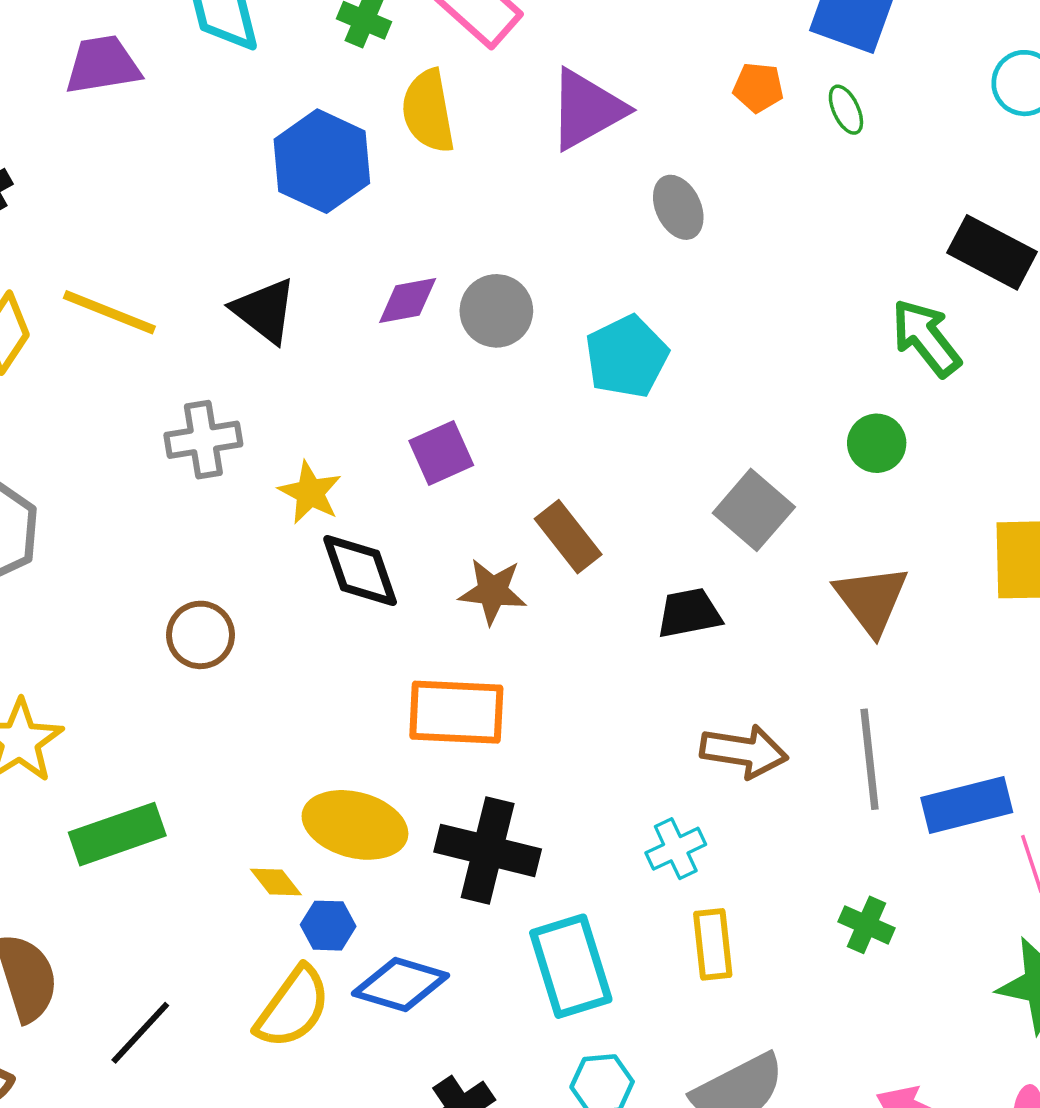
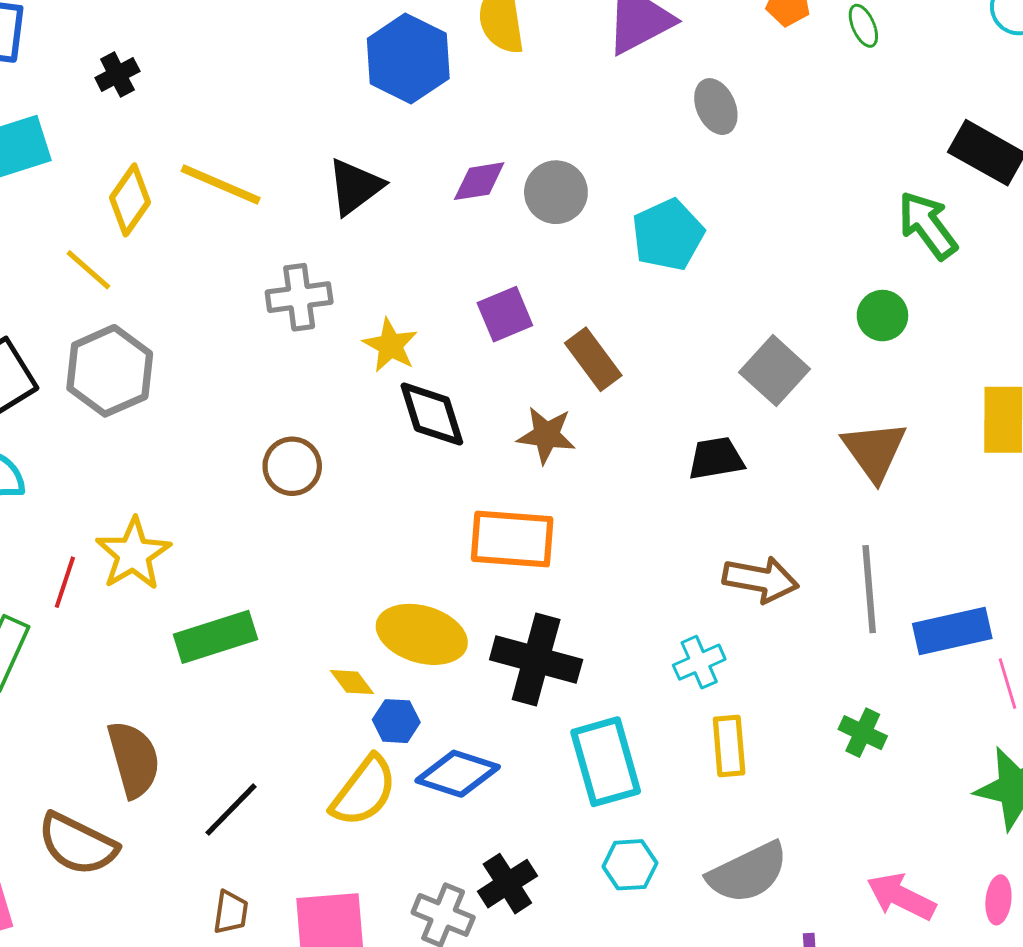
black triangle: (264, 310) -> (355, 187), turned 44
brown rectangle: (568, 537) -> (593, 359), moved

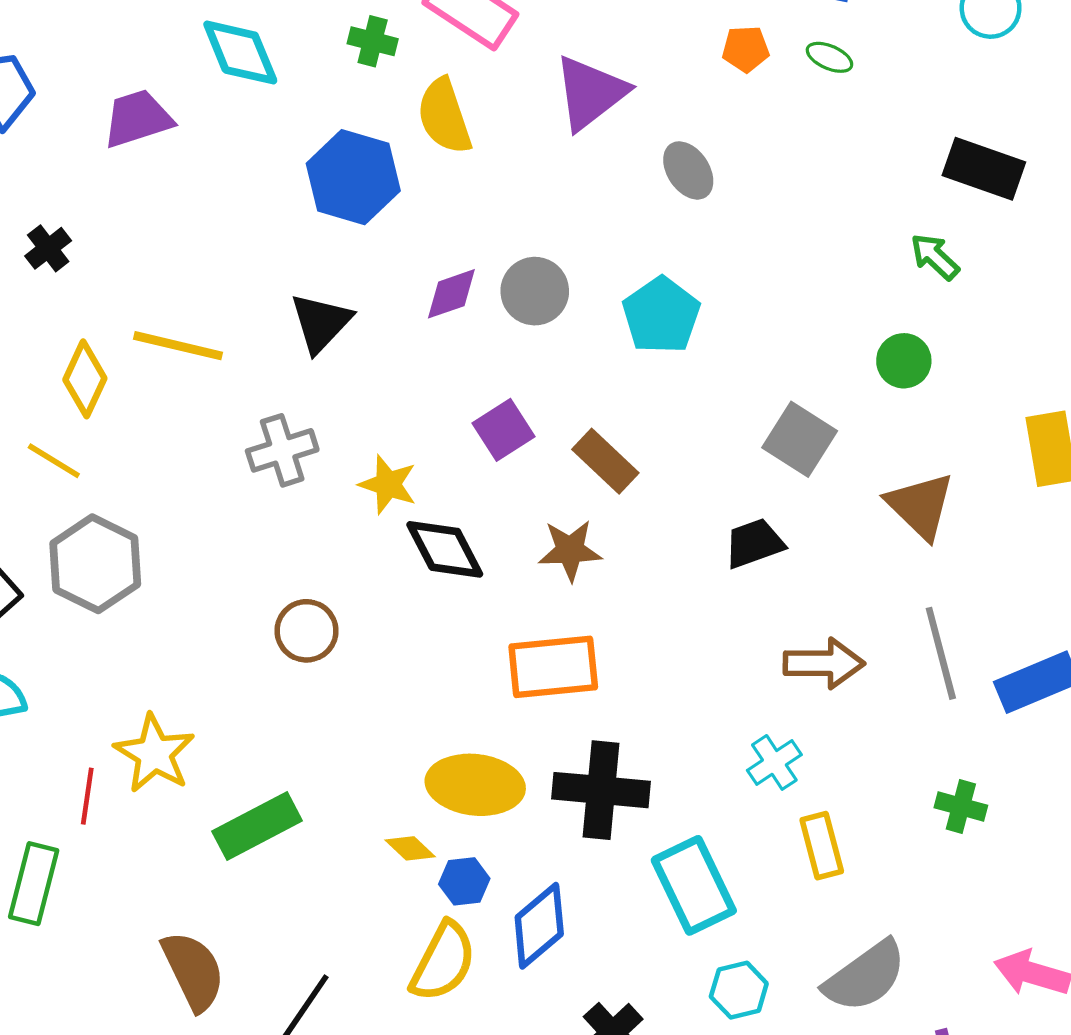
green ellipse: (863, 26) -> (829, 57), turned -33
green arrow: (928, 225) -> (935, 257), size x0.7
blue diamond: (458, 774) -> (539, 926), turned -48

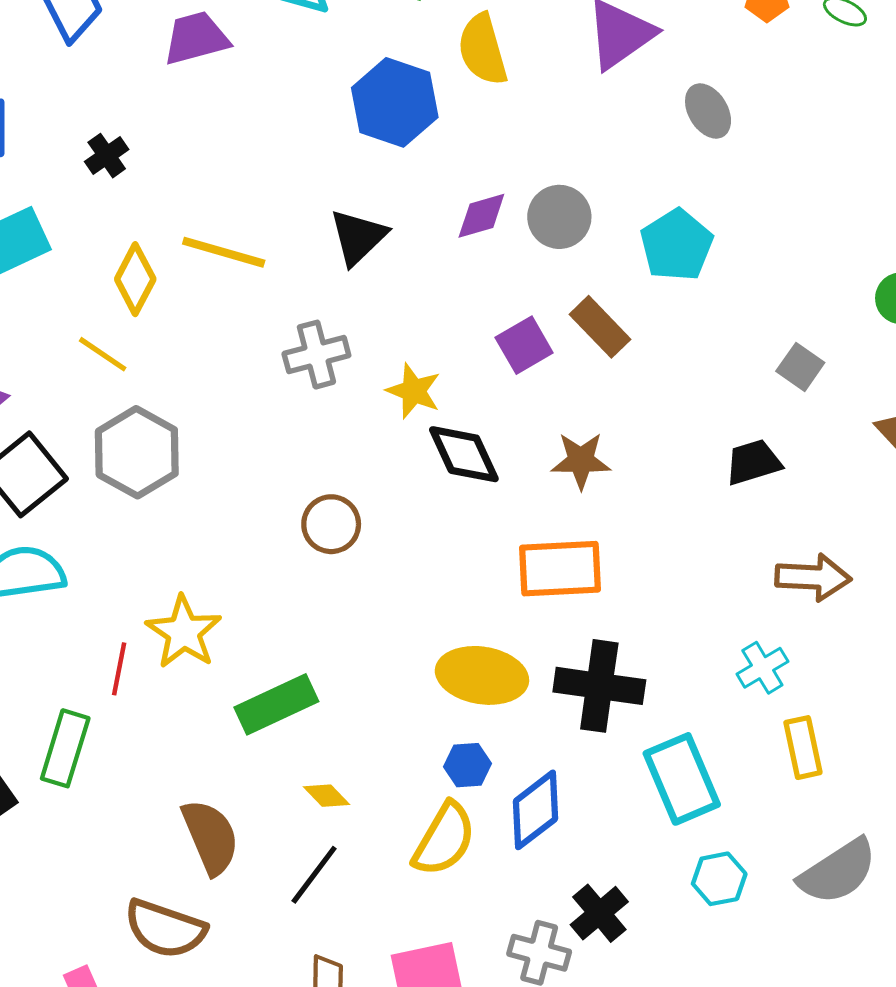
gray square: (800, 439) -> (800, 367), size x0.7
brown rectangle: (605, 461) -> (600, 327), moved
yellow diamond: (410, 848) -> (326, 796), moved

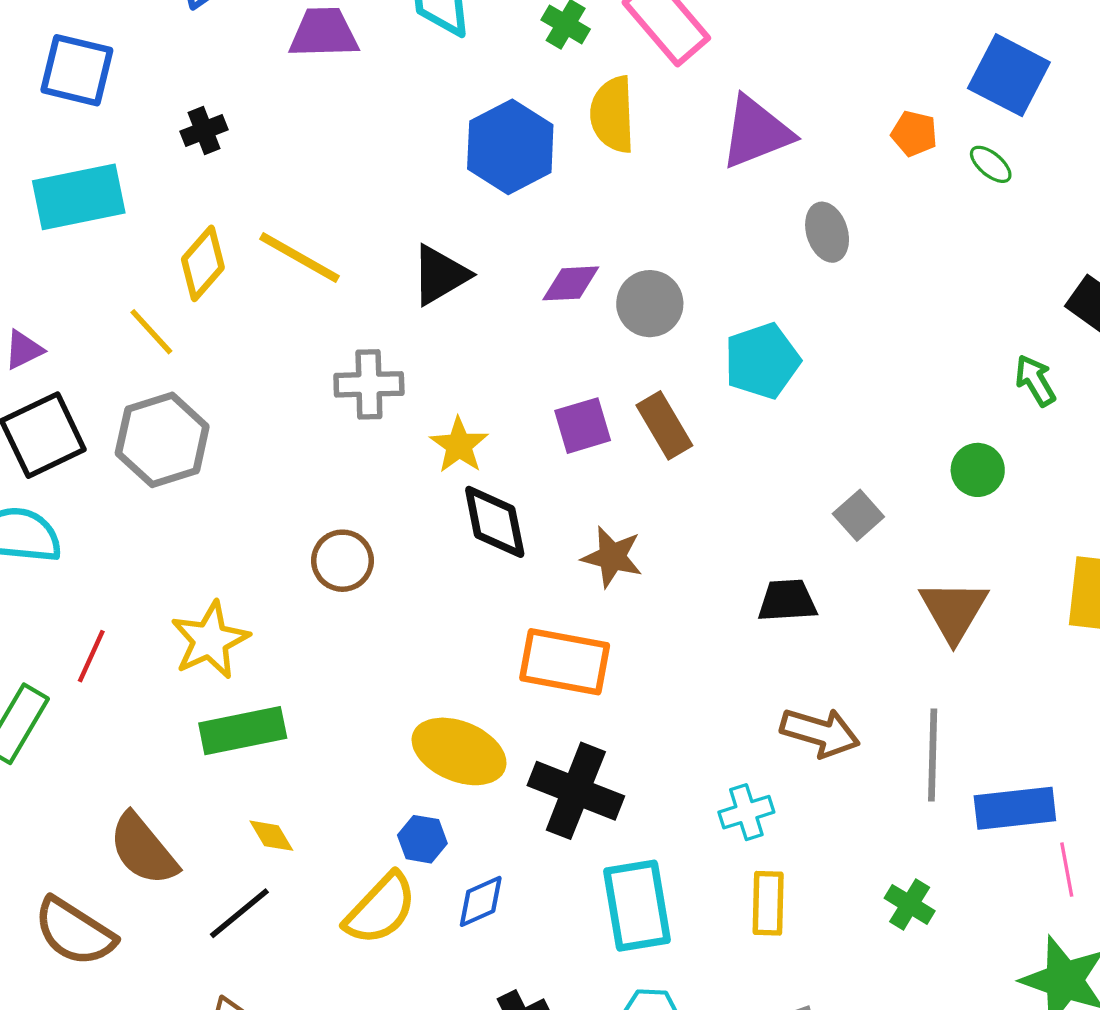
yellow star: (184, 632) -> (210, 640), moved
blue diamond: (536, 810) -> (481, 901), size x0.7
brown semicircle: (210, 837) -> (143, 849), turned 150

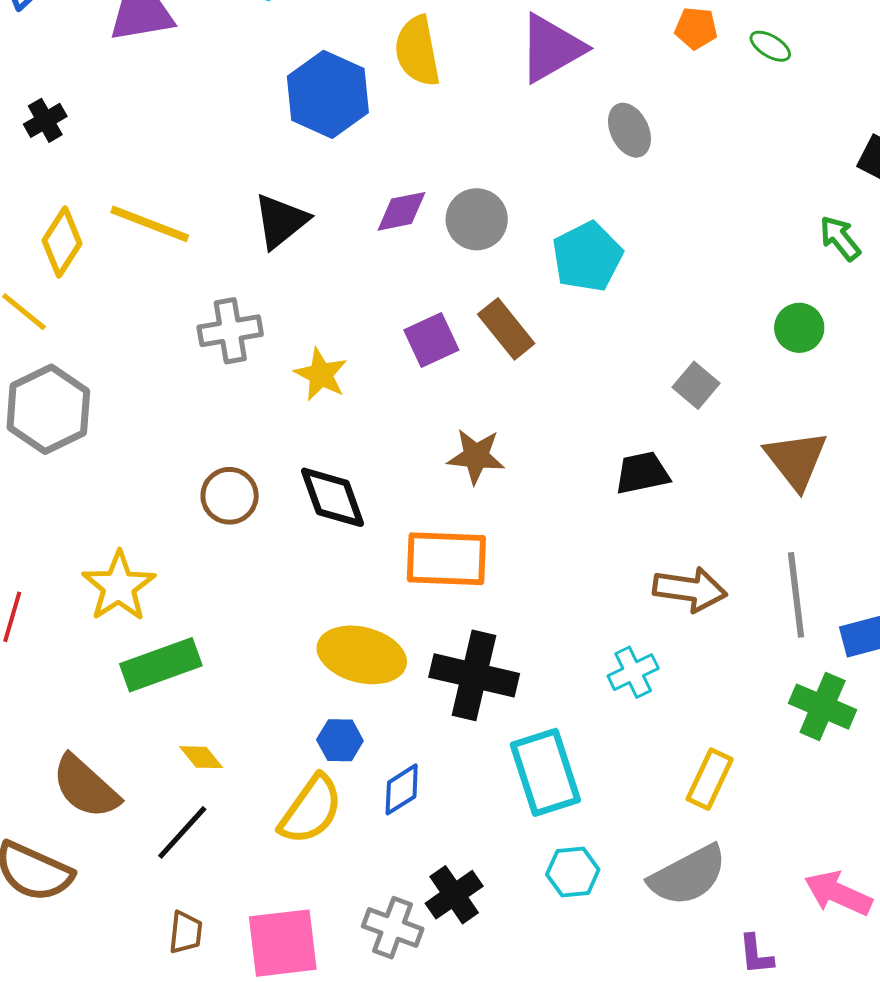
black diamond: (495, 522) -> (333, 497), moved
yellow rectangle: (768, 903) -> (710, 779), moved, turned 32
green cross: (910, 904) -> (823, 707), moved, size x1.4

